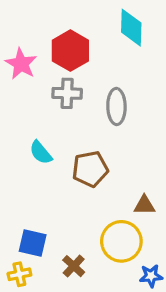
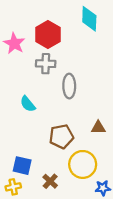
gray ellipse: (116, 106) -> (69, 86), moved
brown pentagon: (90, 169) -> (61, 136), moved
brown triangle: (144, 205) -> (98, 127), moved

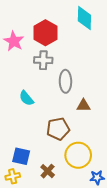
brown triangle: (98, 127) -> (83, 106), moved

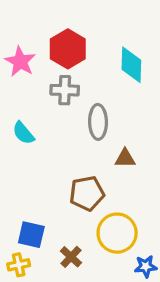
cyan diamond: (84, 18) -> (131, 65), moved
cyan semicircle: (26, 98) -> (23, 133), moved

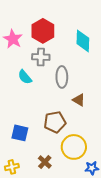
cyan semicircle: (23, 133) -> (25, 77), moved
brown triangle: (125, 158) -> (79, 100), turned 32
blue square: (31, 235) -> (20, 133), moved

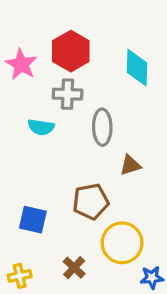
cyan semicircle: (25, 77) -> (41, 127), turned -42
brown triangle: (79, 100) -> (130, 165), turned -48

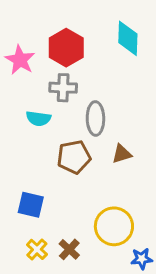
cyan diamond: (137, 68) -> (128, 38), moved
brown pentagon: (91, 202) -> (74, 157), moved
yellow cross: (20, 276) -> (37, 249), moved, turned -35

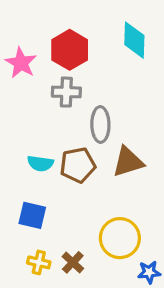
cyan semicircle: (38, 118) -> (40, 163), moved
brown triangle: (122, 154) -> (128, 162), size x1.5
yellow cross: (37, 249) -> (39, 262), turned -30

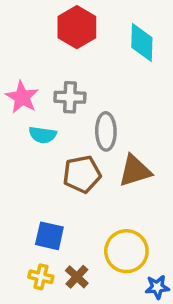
red hexagon: (70, 50) -> (77, 27), moved
pink star: (21, 63) -> (22, 97), moved
cyan semicircle: (40, 163) -> (43, 135), moved
blue square: (32, 215) -> (49, 236), moved

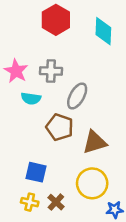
gray ellipse: (106, 131) -> (77, 96), turned 30
brown triangle: (135, 171) -> (95, 142), moved
brown pentagon: (82, 174) -> (60, 127), turned 30

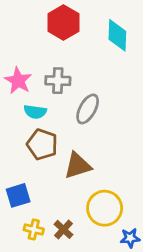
brown pentagon: (60, 127) -> (42, 144), moved
brown triangle: (95, 142) -> (78, 166), moved
blue square: (36, 172) -> (18, 195), moved, turned -30

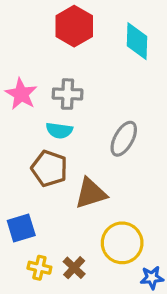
gray ellipse: (88, 109) -> (124, 139), moved
cyan semicircle: (35, 112) -> (59, 130), moved

